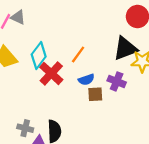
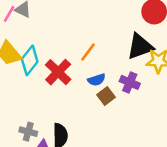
cyan diamond: (39, 56) -> (30, 60), moved
brown square: (95, 94) -> (106, 96), turned -35

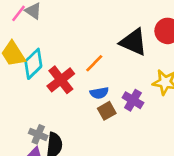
black triangle: (140, 46) -> (133, 42), moved, turned 36
gray cross: (28, 132) -> (38, 134), moved

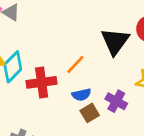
black triangle: (133, 42) -> (115, 41), turned 44
red cross: (61, 80) -> (42, 82), turned 32

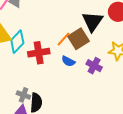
blue semicircle: (81, 95) -> (68, 61), turned 40
brown square: (90, 113) -> (78, 39), moved, size x1.5

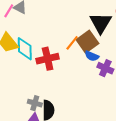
cyan diamond: (17, 42) -> (25, 49), turned -40
blue semicircle: (68, 61) -> (92, 56), moved

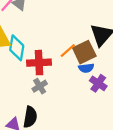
blue semicircle: (92, 56) -> (86, 68), turned -40
gray cross: (35, 103) -> (40, 86), moved, turned 32

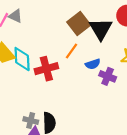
brown square: (84, 52) -> (79, 24), moved
gray cross: (40, 86) -> (31, 120), moved, turned -32

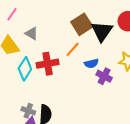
gray triangle: (15, 16) -> (32, 33), moved
cyan diamond: (22, 59) -> (25, 69), moved, turned 30

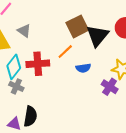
purple cross: (104, 76) -> (110, 87), moved
gray cross: (28, 111) -> (16, 86), moved

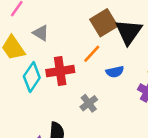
gray cross: (16, 86) -> (89, 103), moved, turned 32

